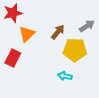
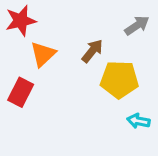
gray arrow: (87, 26) -> (137, 25), moved
cyan arrow: (65, 76) -> (138, 121), moved

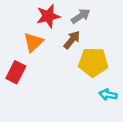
red star: (21, 21) -> (48, 16), moved
gray arrow: (137, 25) -> (81, 16), moved

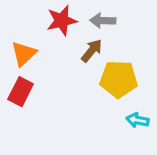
gray arrow: (81, 16) -> (103, 21), turned -144
orange triangle: (33, 42) -> (24, 54), moved

